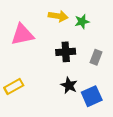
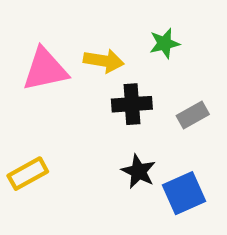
yellow arrow: (58, 16) -> (104, 61), moved
gray rectangle: (96, 57) -> (193, 115), turned 40

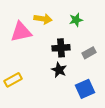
yellow arrow: (104, 61) -> (43, 19), moved
black star: (138, 171) -> (59, 70), moved

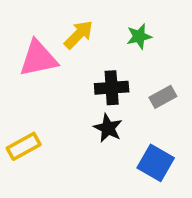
yellow arrow: (43, 19) -> (79, 35), turned -54
blue square: (85, 89) -> (156, 163), turned -36

